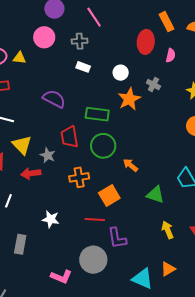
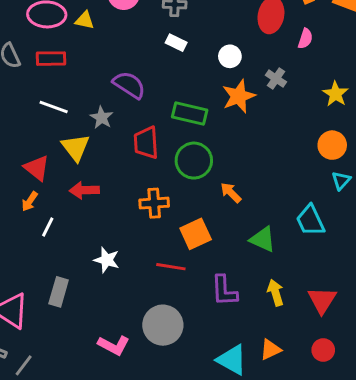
gray star: (48, 155) -> (102, 118), moved
purple L-shape: (117, 238) -> (224, 291), moved

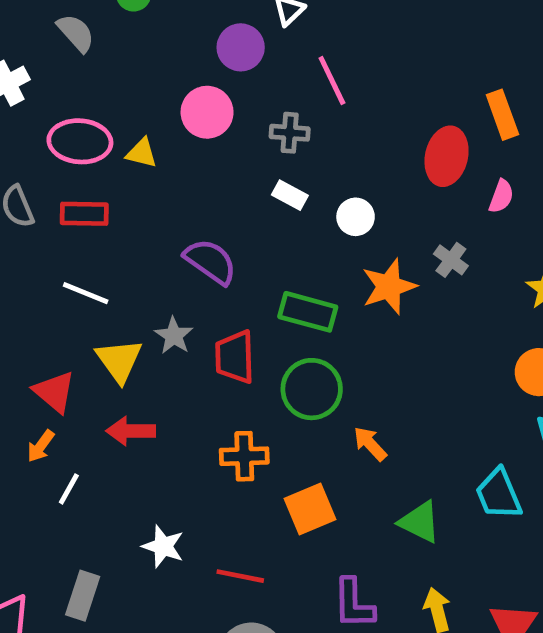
white circle: (230, 56) -> (356, 217), moved
gray star: (102, 118) -> (174, 336), moved
red line: (171, 267) -> (240, 576), moved

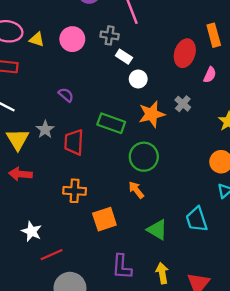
pink circle: (207, 112) -> (72, 39), moved
white rectangle: (290, 195) -> (124, 57), moved
purple semicircle: (210, 261) -> (66, 95), size x0.6
green circle: (312, 389) -> (144, 157), moved
red line: (240, 576) -> (52, 255), moved, turned -40

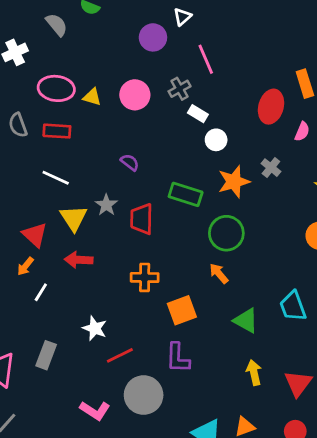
gray cross: (110, 35) -> (180, 89), turned -36
purple L-shape: (122, 267) -> (178, 358), moved

